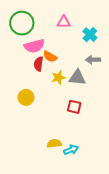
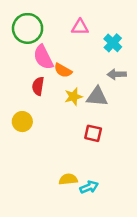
pink semicircle: (34, 46) -> (43, 57), turned 78
red semicircle: (39, 64) -> (38, 86), moved
yellow circle: (26, 97) -> (22, 122), moved

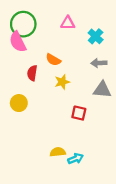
pink semicircle: (43, 57) -> (18, 42), moved
gray triangle: (97, 97) -> (102, 90), moved

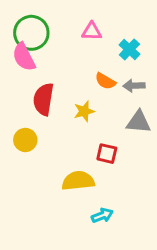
orange semicircle: (53, 60) -> (105, 81), moved
red semicircle: (32, 73) -> (43, 99), size x1.5
yellow semicircle: (58, 152) -> (78, 181), moved, size x1.5

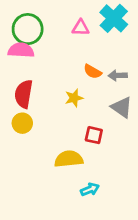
cyan cross: (129, 49) -> (114, 18), moved, size x1.5
pink semicircle: (24, 57) -> (21, 50), turned 120
red semicircle: (43, 99) -> (24, 94), moved
gray triangle: (139, 122) -> (122, 107), turned 30

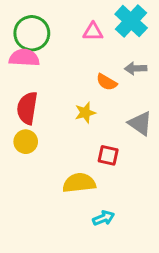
gray arrow: (118, 75) -> (136, 68), moved

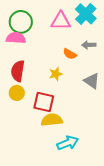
pink triangle: (93, 32) -> (61, 21), size x1.5
red square: (108, 155) -> (44, 102), moved, size x1.5
cyan arrow: (104, 218) -> (68, 143), size x1.5

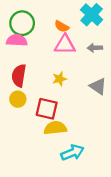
pink triangle: (61, 21) -> (65, 45), moved
orange semicircle: (70, 54) -> (62, 26), moved

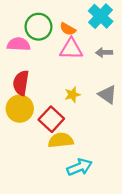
green circle: (22, 23) -> (38, 27), moved
yellow star: (60, 79) -> (72, 95), moved
yellow circle: (18, 99) -> (20, 109), size x1.5
red square: (47, 109) -> (51, 119), turned 30

